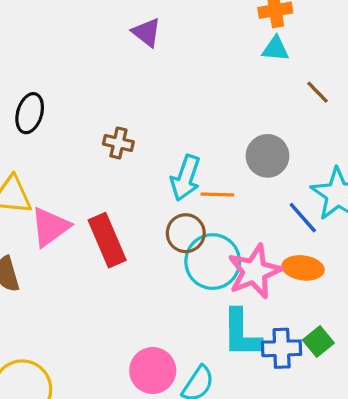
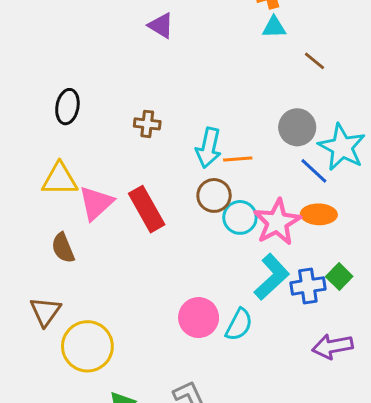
gray circle: (267, 156) -> (297, 127), moved
cyan circle: (213, 262) -> (240, 217), size x0.7
cyan L-shape: (241, 333) -> (272, 277), turned -126

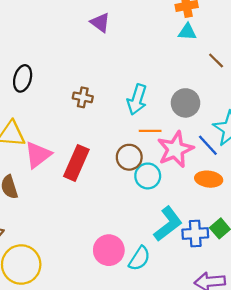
gray circle: (297, 127) -> (186, 103), moved
cyan arrow: (209, 148) -> (137, 100), moved
red rectangle: (147, 209) -> (76, 163), turned 48
pink star: (277, 222) -> (175, 149), moved

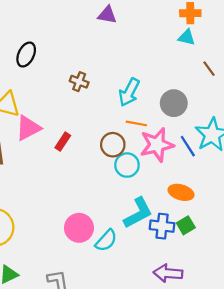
purple triangle: (100, 23) -> (107, 15), turned -36
red rectangle: (76, 163) -> (63, 142), size x0.6
orange ellipse: (209, 179) -> (181, 192), moved

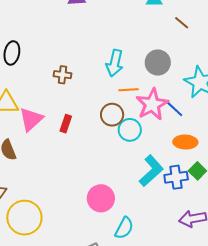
brown cross: (79, 82) -> (63, 75), moved
blue line: (188, 146) -> (174, 108), moved
cyan semicircle: (106, 240) -> (124, 228), moved

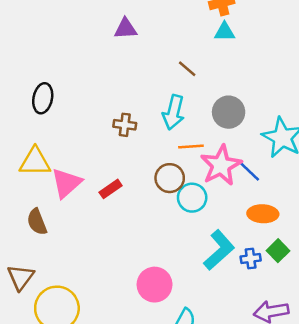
brown line: (182, 23) -> (187, 69), moved
brown cross: (63, 75) -> (125, 125), moved
red rectangle: (66, 124) -> (111, 189), turned 36
blue cross: (176, 177) -> (251, 259), size x0.7

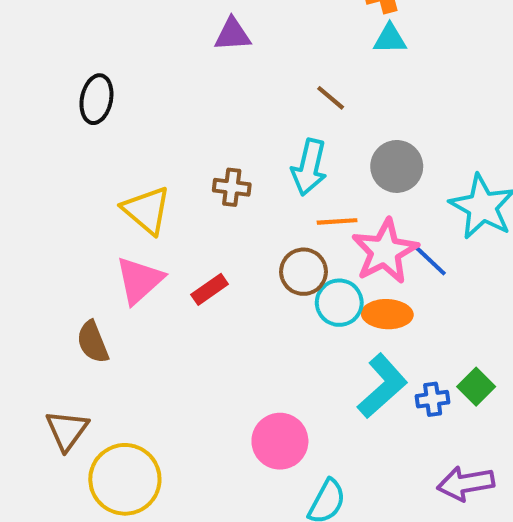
black ellipse: (43, 98) -> (96, 99), moved
yellow triangle: (35, 162) -> (146, 210), moved, turned 40
orange ellipse: (263, 214) -> (387, 314), moved

